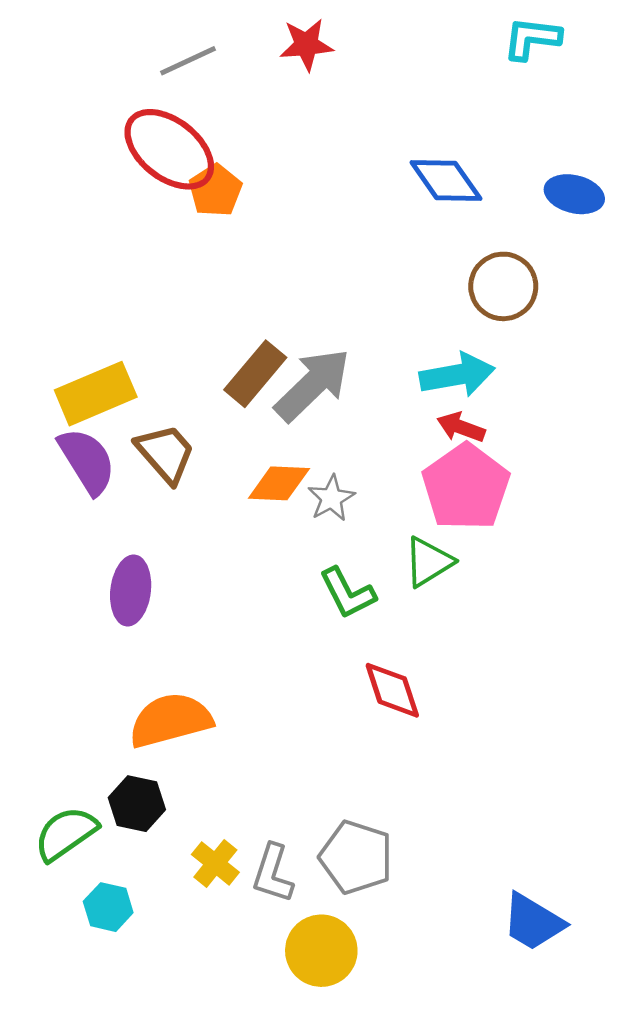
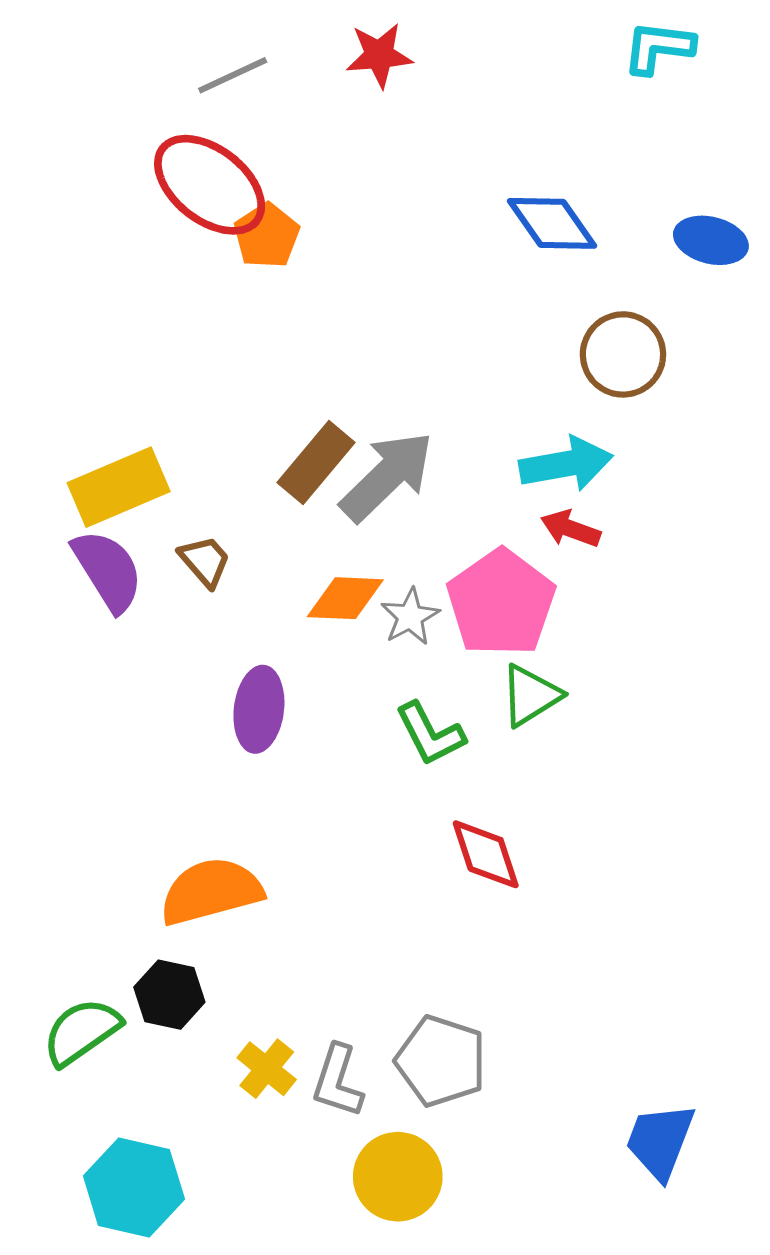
brown trapezoid: (166, 453) -> (205, 561), size x0.7
pink pentagon: (466, 487) -> (501, 603), moved
purple ellipse: (131, 591) -> (259, 709), moved
cyan hexagon: (108, 907) -> (134, 1187), moved, size x1.6
blue trapezoid: (533, 922) -> (660, 1141), turned 80

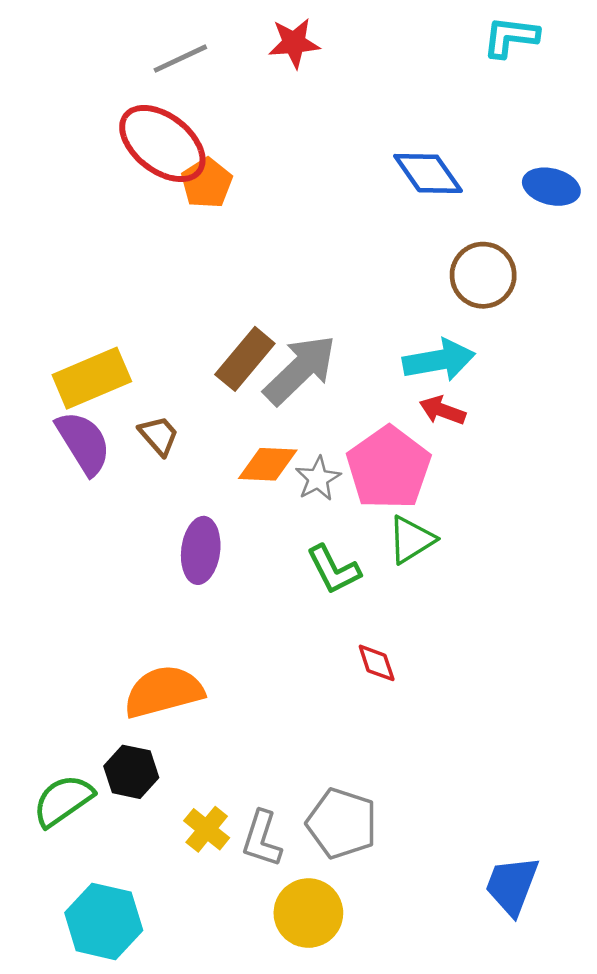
red diamond: (486, 854) -> (377, 663), size x0.7

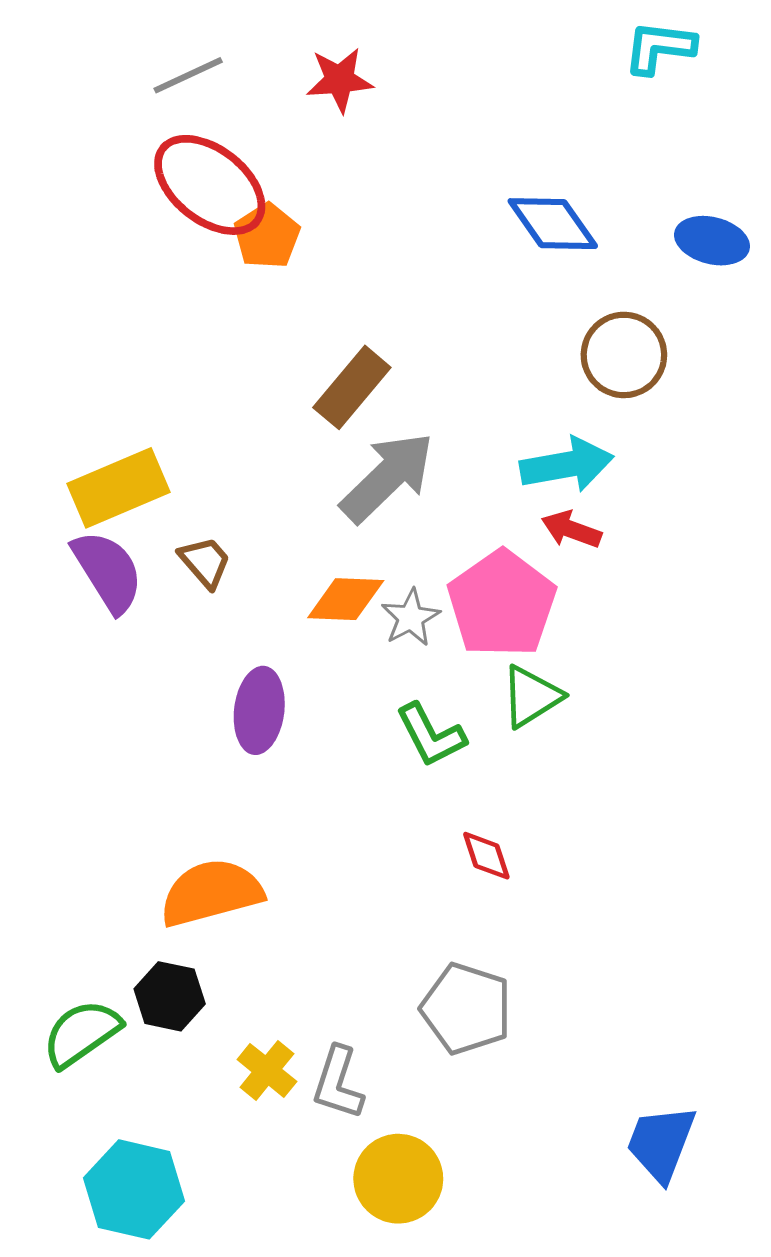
red star: (294, 43) -> (340, 80), moved
gray line: (180, 59) -> (188, 75), moved
brown rectangle: (245, 359) -> (352, 387), moved
gray pentagon: (342, 823) -> (466, 1009), moved

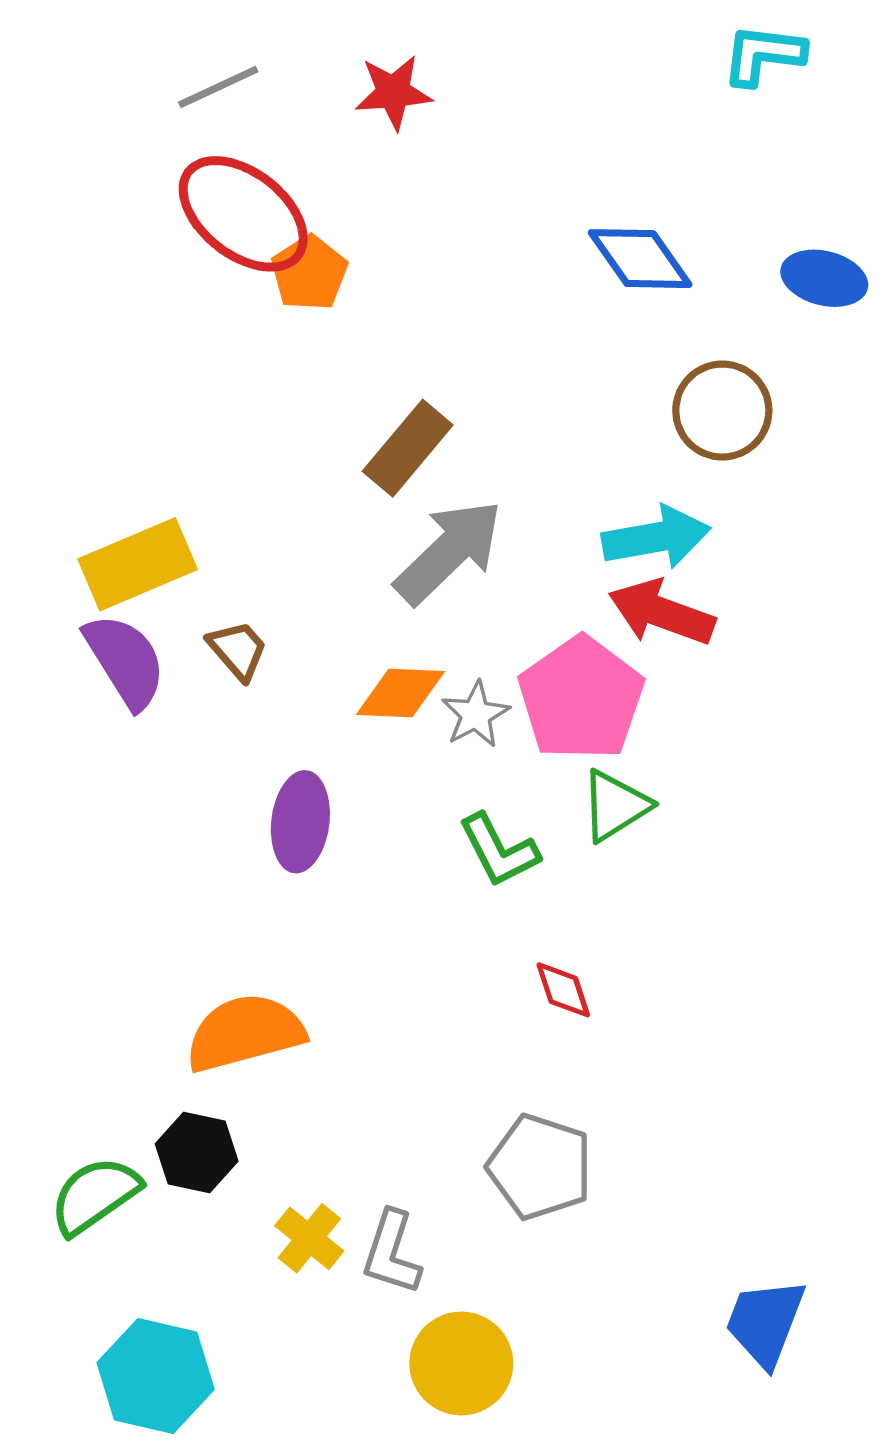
red arrow: (571, 530) -> (662, 613), size x1.5

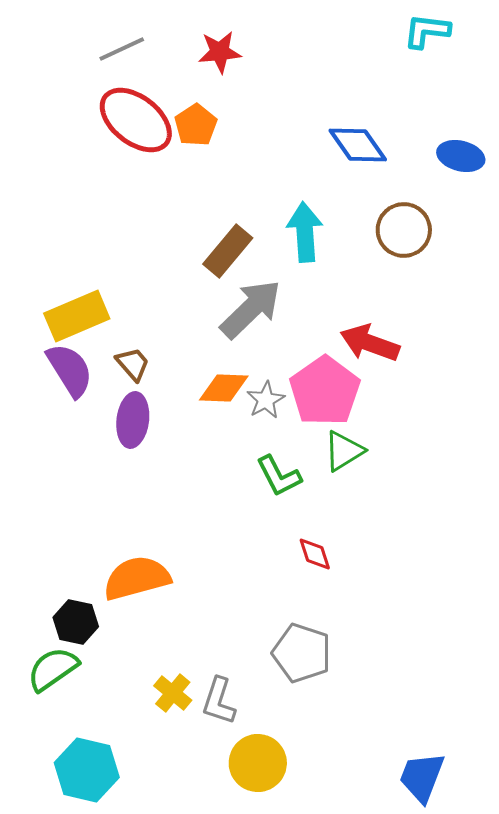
orange pentagon: (309, 273) -> (196, 125), moved
cyan arrow: (656, 537) -> (305, 232), moved, turned -84
purple ellipse: (300, 822) -> (133, 420), moved
black hexagon: (197, 1153) -> (76, 622), moved
blue trapezoid: (765, 1322) -> (422, 777), moved

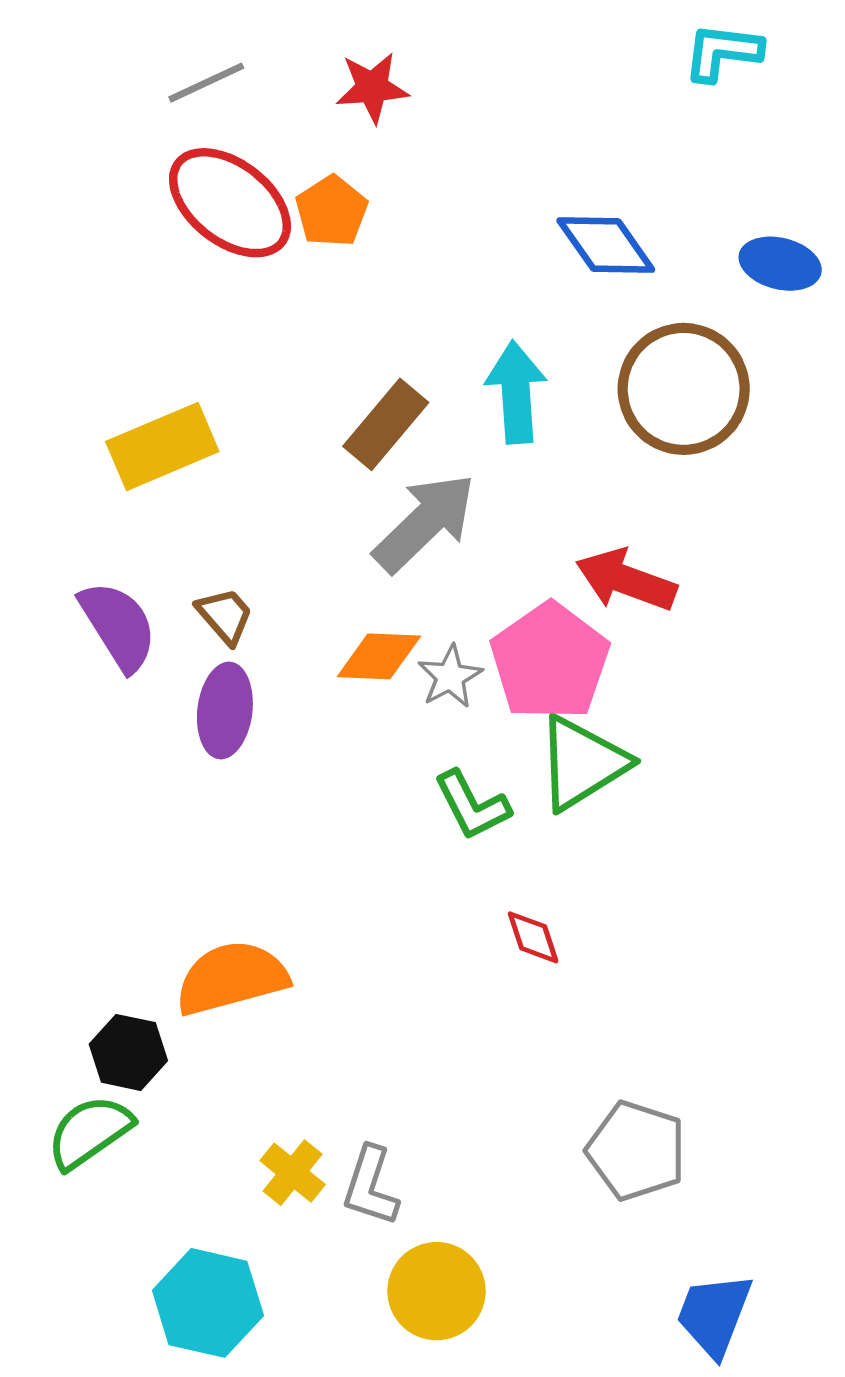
brown circle: (404, 230) -> (684, 389), size x1.4
yellow rectangle: (77, 316) -> (162, 446), moved
green triangle: (344, 451) -> (582, 763), size x1.4
gray pentagon: (302, 653) -> (636, 1151), moved
cyan hexagon: (87, 770) -> (208, 1303), moved

